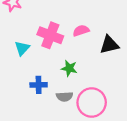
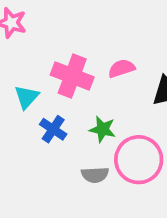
blue cross: (39, 85) -> (53, 129), moved, turned 35
pink circle: (92, 102) -> (139, 160), moved

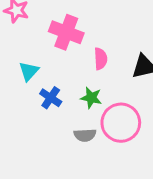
pink semicircle: (122, 68) -> (101, 59), moved, turned 105
pink cross: (72, 76) -> (66, 32), moved

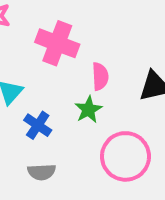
green star: (91, 98) -> (88, 110), moved, turned 30
gray semicircle: (85, 135) -> (42, 172), moved

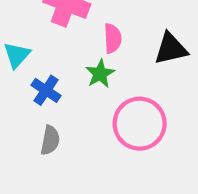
gray semicircle: (42, 172) -> (50, 140), turned -76

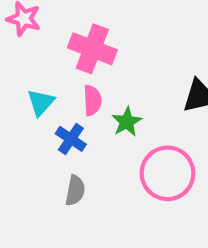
pink semicircle: (113, 38) -> (92, 100), moved

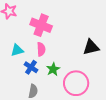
cyan triangle: (41, 102) -> (17, 50), turned 32
green star: (127, 122) -> (53, 69), moved

